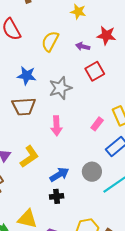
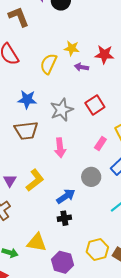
yellow star: (78, 12) -> (72, 48), moved
red square: (95, 71) -> (95, 105), moved
gray circle: (92, 172) -> (91, 177), moved

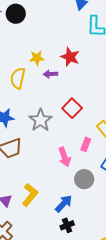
red star: (104, 55) -> (70, 57), turned 30
pink arrow: (60, 148) -> (64, 157), moved

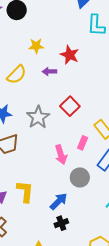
yellow star: (37, 58) -> (36, 46), moved
yellow semicircle: (18, 78) -> (17, 75), turned -150
yellow L-shape: (30, 195) -> (25, 191), turned -35

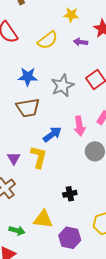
blue arrow: (59, 201) -> (52, 134), moved

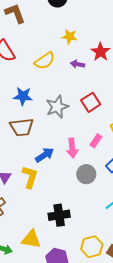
black cross: (70, 194) -> (59, 215), size x1.5

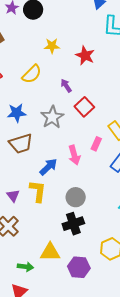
purple arrow: (77, 64) -> (66, 86), moved, turned 56
gray circle: (86, 174) -> (76, 197), moved

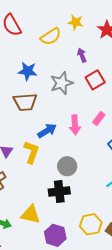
yellow star: (52, 46) -> (76, 22), moved

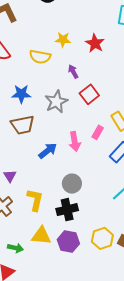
yellow semicircle: (51, 37) -> (40, 57), turned 50
yellow L-shape: (32, 152) -> (35, 200), moved
purple hexagon: (55, 235) -> (68, 242), moved

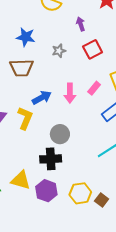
gray star: (56, 102) -> (59, 51), size x0.6
yellow L-shape: (35, 200) -> (25, 118), moved

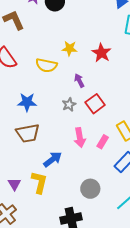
gray star: (59, 51) -> (69, 104), moved
pink arrow: (70, 93) -> (80, 138), moved
gray circle: (60, 134) -> (90, 189), moved

